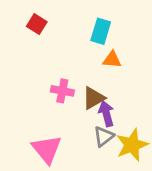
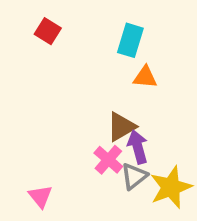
pink cross: (62, 91) -> (108, 160), moved, turned 30
pink triangle: (47, 149) -> (40, 196), moved, size x0.6

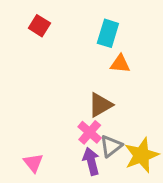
purple arrow: (138, 147) -> (91, 161), moved

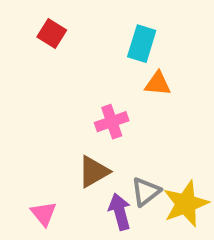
brown triangle: (100, 105) -> (94, 172), moved
pink cross: (90, 132) -> (112, 122), moved, turned 30

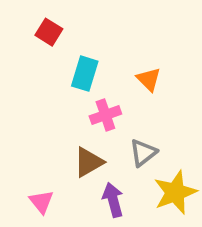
cyan rectangle: (142, 44) -> (85, 74), moved
orange triangle: (158, 84) -> (149, 79), turned 40
gray triangle: (146, 192) -> (143, 153), moved

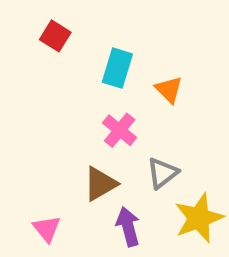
cyan rectangle: (85, 74) -> (117, 68), moved
pink cross: (105, 115) -> (120, 130), turned -32

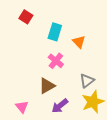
gray triangle: (162, 173) -> (87, 81), moved
purple arrow: (128, 227) -> (60, 106), turned -114

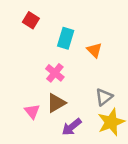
pink cross: (56, 61) -> (55, 73), moved
pink triangle: (22, 107) -> (32, 111), moved

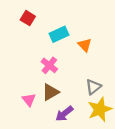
cyan rectangle: (66, 38) -> (59, 34), turned 48

